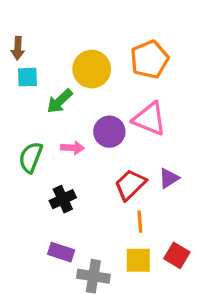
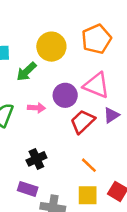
purple triangle: (169, 178) -> (111, 115), moved
red trapezoid: (130, 185) -> (83, 121), moved
black cross: (63, 199) -> (36, 159), moved
orange line: (140, 222) -> (89, 165), turned -42

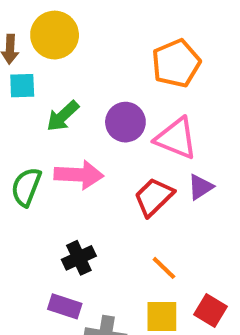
yellow circle: (51, 47) -> (55, 35), moved
purple circle: (65, 95) -> (125, 122), moved
pink arrow: (36, 108) -> (79, 175), size x1.6

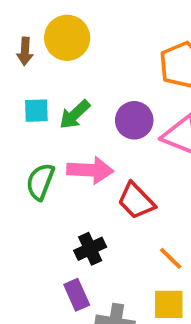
cyan square: (22, 86) -> (36, 111), moved
red trapezoid: (154, 197) -> (136, 201), moved, turned -90
purple rectangle: (65, 306) -> (77, 295), turned 48

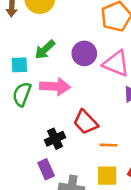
cyan square: (36, 111) -> (19, 65), moved
red trapezoid: (136, 201) -> (86, 122), moved
orange line: (171, 258) -> (108, 145), turned -42

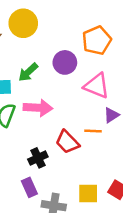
purple circle: (84, 53) -> (65, 62), moved
orange line: (108, 145) -> (93, 131), moved

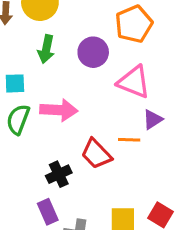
green arrow: (28, 72) -> (46, 49), moved, turned -35

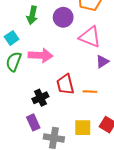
cyan square: (15, 83) -> (12, 38), turned -32
orange line: (129, 140) -> (90, 92), moved
red trapezoid: (96, 154) -> (65, 84), turned 30

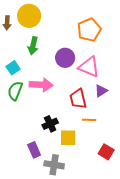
purple circle: (63, 17) -> (65, 58), moved
red trapezoid: (65, 84) -> (78, 99), moved
black cross: (40, 98) -> (50, 124), moved
yellow square: (83, 128) -> (68, 138), moved

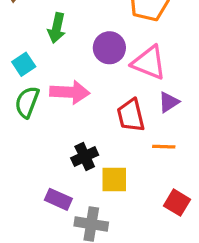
orange line: (89, 120) -> (164, 147), moved
purple rectangle: (34, 150) -> (58, 199), turned -42

